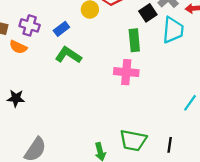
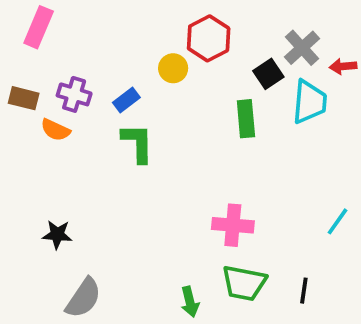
green L-shape: (68, 55) -> (138, 143), turned 55
pink cross: (126, 72) -> (233, 225), moved
black star: (16, 98) -> (57, 235), moved

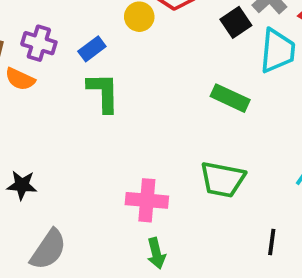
green rectangle: (246, 119) -> (230, 98), moved, turned -60
pink cross: (233, 225) -> (147, 200), moved
green trapezoid: (244, 283) -> (223, 179), moved

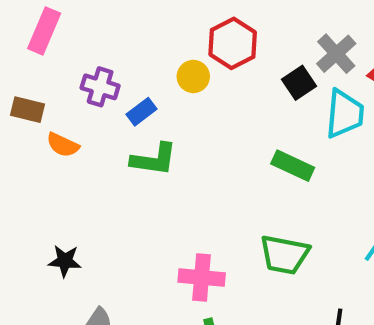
purple cross: (39, 43) -> (100, 87), moved
green L-shape: (103, 92) -> (154, 159), turned 99

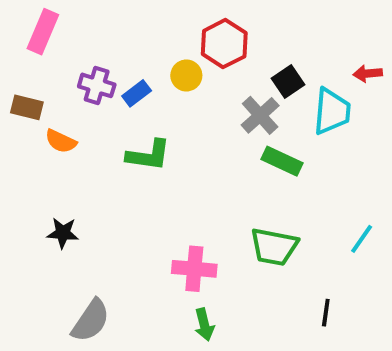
gray cross: (336, 54) -> (260, 115), moved
blue rectangle: (141, 112) -> (137, 93), moved
black star: (65, 261) -> (63, 233), moved

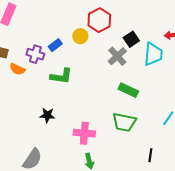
purple cross: (97, 85) -> (35, 54), moved
green rectangle: (282, 161) -> (128, 90), moved
black star: (63, 233) -> (47, 115), moved

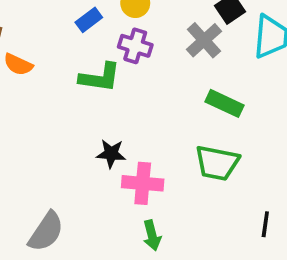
purple cross: (35, 54) -> (135, 46), moved
black star: (47, 115) -> (111, 154), moved

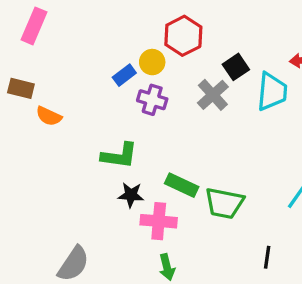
blue rectangle: (89, 20) -> (124, 75), moved
green L-shape: (100, 77) -> (119, 156), moved
green rectangle: (224, 103) -> (182, 185), moved

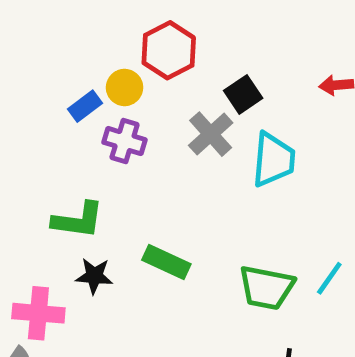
cyan trapezoid: (272, 92) -> (273, 160), moved
green trapezoid: (224, 203) -> (266, 288), moved
pink cross: (159, 221) -> (38, 313), moved

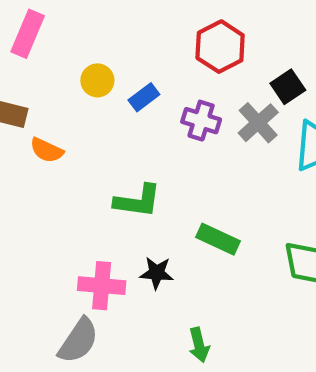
yellow circle: (125, 87) -> (97, 80), moved
purple cross: (125, 141) -> (201, 121), moved
black star: (94, 276) -> (157, 273), moved

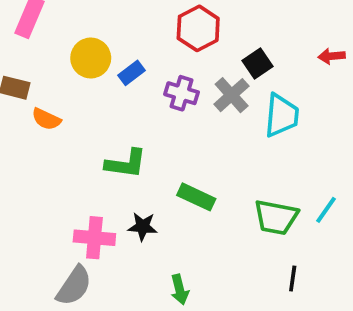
yellow circle: (97, 80) -> (91, 58), size x1.4

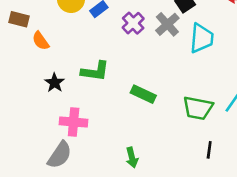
purple cross: (182, 93) -> (133, 23), turned 30
orange semicircle: (46, 119) -> (41, 41), turned 30
black star: (143, 227) -> (55, 83), moved, turned 30

